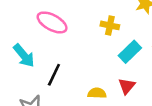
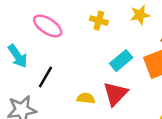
yellow cross: (110, 25) -> (99, 21), moved
red triangle: (127, 86) -> (115, 94), size x1.5

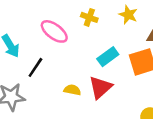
yellow star: (140, 15) -> (128, 15), turned 30
pink ellipse: (48, 26) -> (54, 31), moved

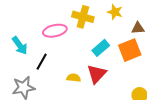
yellow cross: (89, 17) -> (83, 17), size x1.5
pink ellipse: (54, 31) -> (55, 31), turned -45

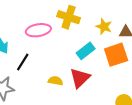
yellow star: (115, 12) -> (104, 27), moved

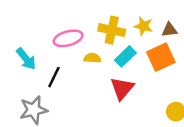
yellow cross: (69, 17) -> (112, 30), moved
yellow semicircle: (55, 81) -> (92, 58), moved

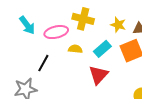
yellow cross: (112, 30) -> (83, 19), moved
cyan arrow: (26, 59) -> (27, 25), moved

